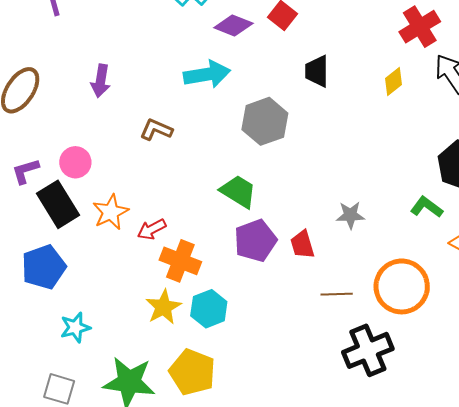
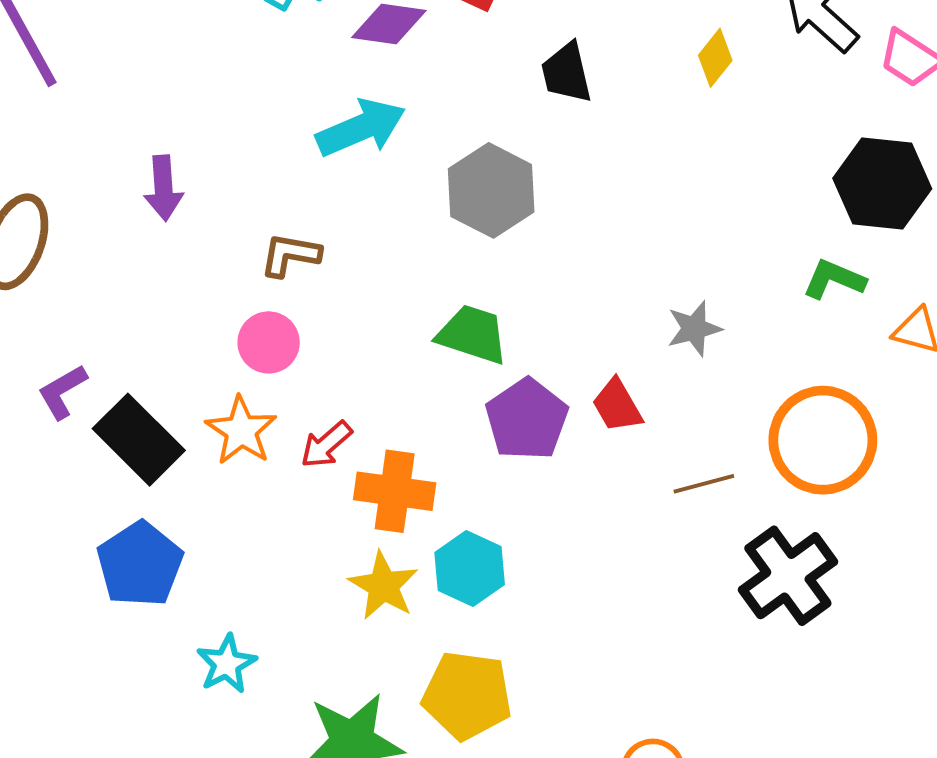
pink circle: (75, 162) -> (269, 342), moved

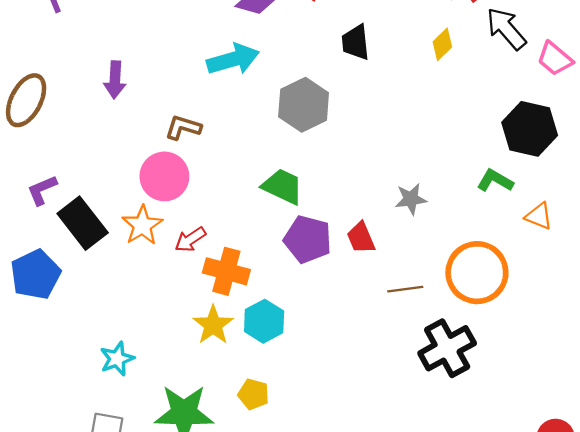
pink circle: (269, 342) -> (164, 176), size x1.4
purple pentagon: (527, 419) -> (308, 239), turned -30
blue pentagon: (140, 564) -> (35, 274), moved
yellow pentagon: (467, 695) -> (253, 394), size x0.6

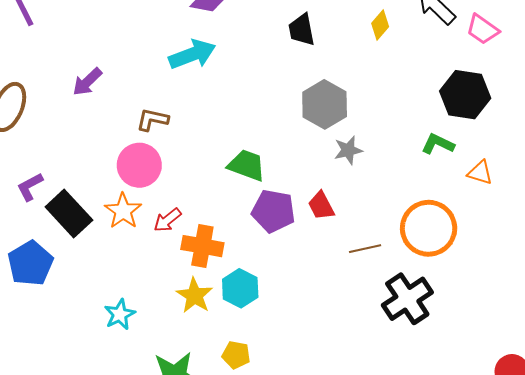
purple arrow: (115, 80) -> (87, 82), turned 48
gray hexagon: (304, 105) -> (325, 104), moved
gray star: (411, 199) -> (348, 150), moved
cyan star: (117, 359) -> (120, 314), moved

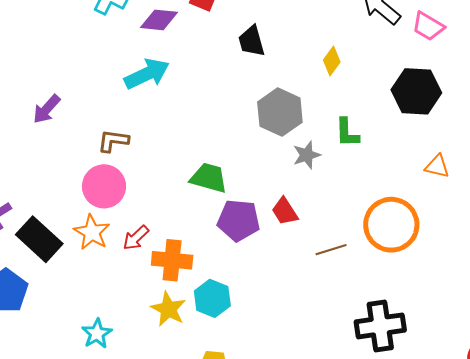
yellow diamond: (380, 25) -> (332, 61), moved
green L-shape: (438, 144) -> (347, 133), moved, turned -112
black cross: (407, 299) -> (380, 326), moved, turned 30

